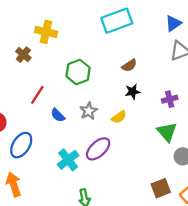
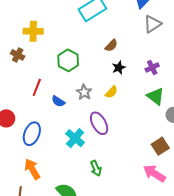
purple ellipse: (98, 149) -> (99, 123), turned -65

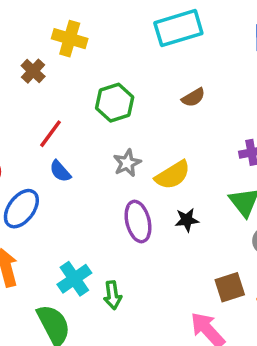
black star: (119, 68) -> (187, 220), moved
yellow semicircle: (111, 92) -> (173, 175), size x1.5
blue semicircle: (58, 101) -> (60, 171), moved
cyan cross: (75, 138) -> (74, 279), moved

